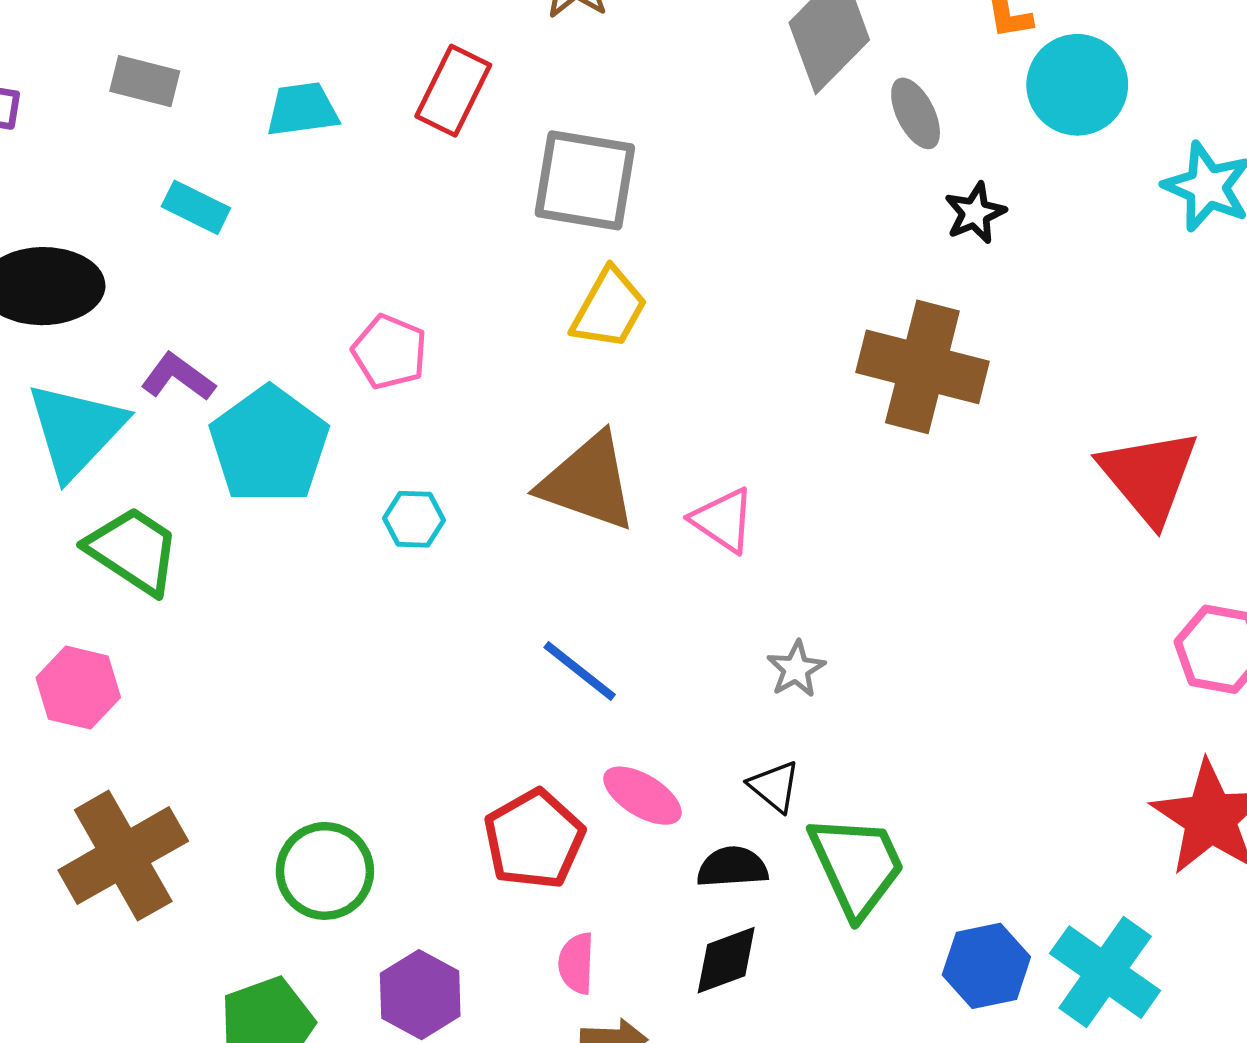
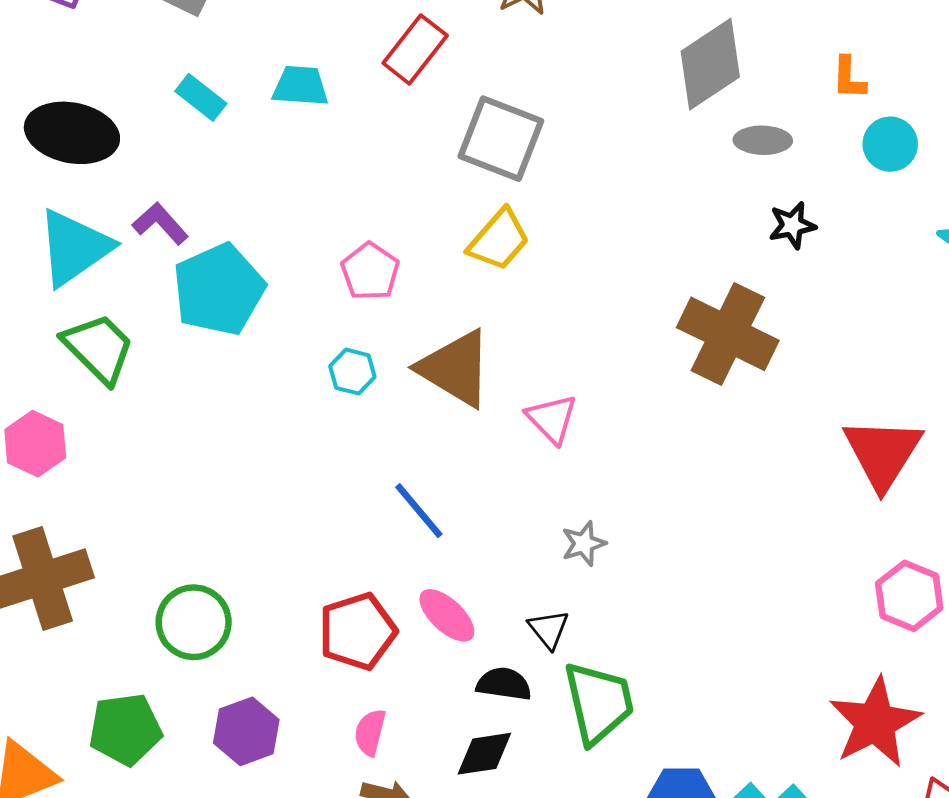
cyan circle: (1077, 85) -> (890, 144), size x0.7
cyan trapezoid: (302, 109) -> (300, 86), moved
gray ellipse: (916, 113) -> (763, 140), turned -74
pink pentagon: (390, 352) -> (370, 271), moved
cyan hexagon: (414, 519) -> (352, 372), moved

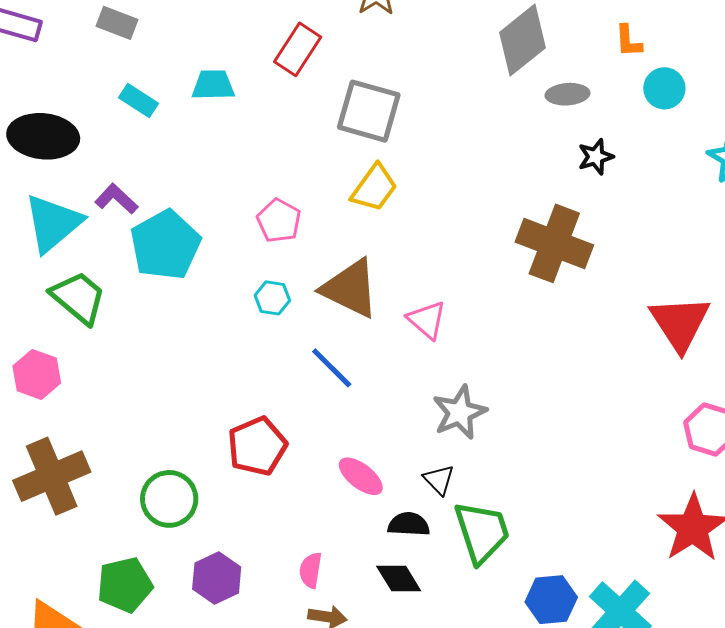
blue line: (419, 511) -> (332, 368), moved
gray star: (584, 544) -> (460, 412), size x1.6
red pentagon: (358, 631) -> (257, 446), moved
black diamond: (484, 754) -> (399, 579), turned 72

